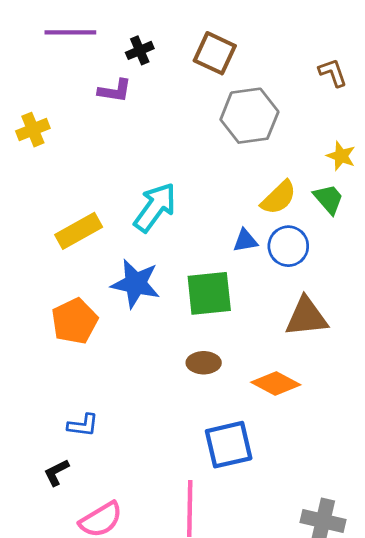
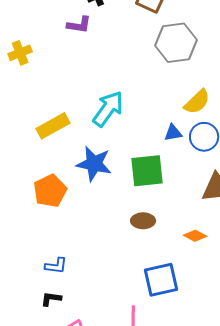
orange diamond: (276, 384) -> (195, 236), size x0.7
black L-shape: (56, 472) -> (51, 299), moved, turned 35

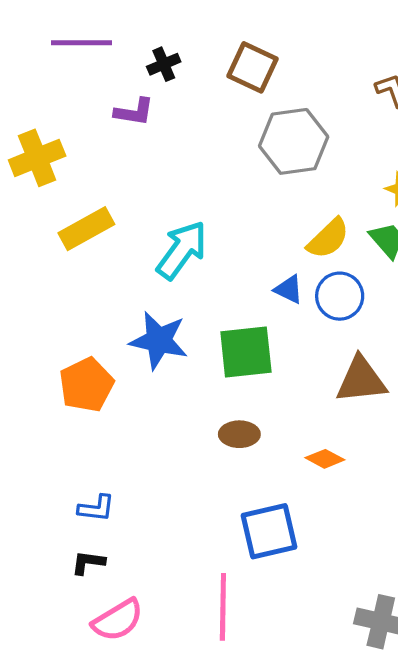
yellow cross: (20, 53) -> (37, 158), size x1.4
yellow rectangle: (53, 126) -> (86, 229), moved
blue triangle: (173, 133) -> (289, 289), turned 36

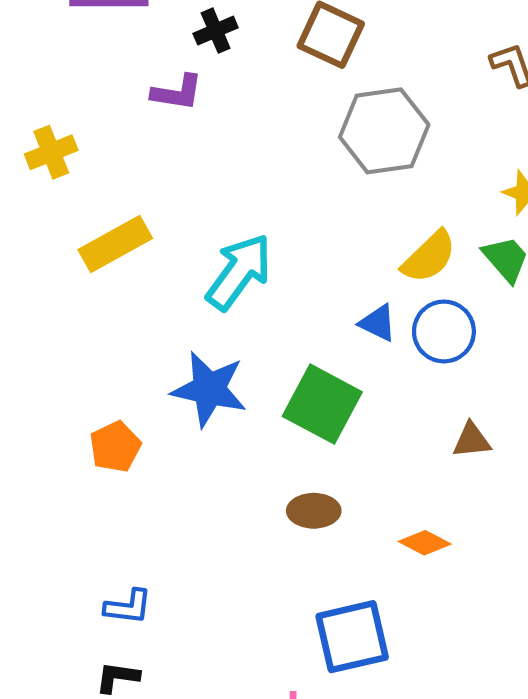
yellow cross: (37, 158) -> (51, 152), size x0.7
green square: (246, 352) -> (322, 404), turned 34
brown triangle: (361, 380) -> (472, 440), size x0.6
orange pentagon: (86, 385) -> (115, 447), size x0.7

